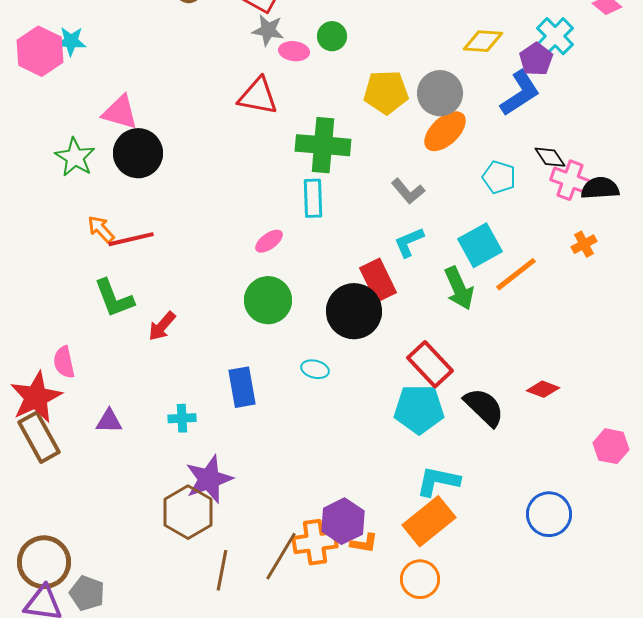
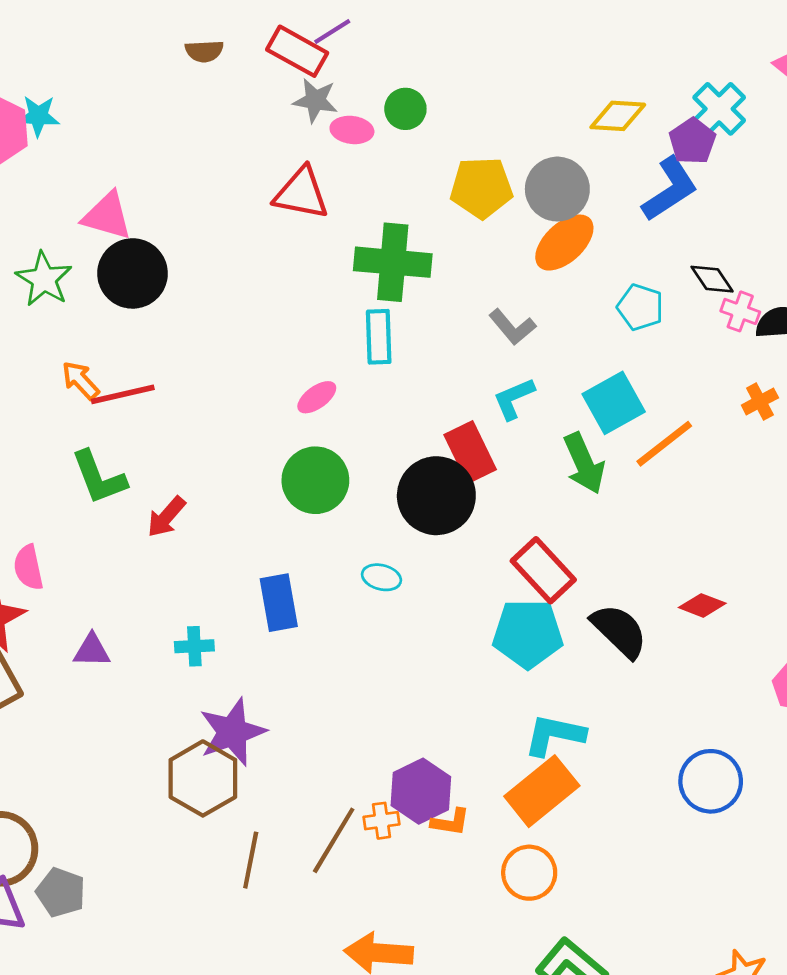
pink cross: (570, 180) -> (740, 311), size x0.7
orange cross: (315, 542) -> (382, 821), size x0.6

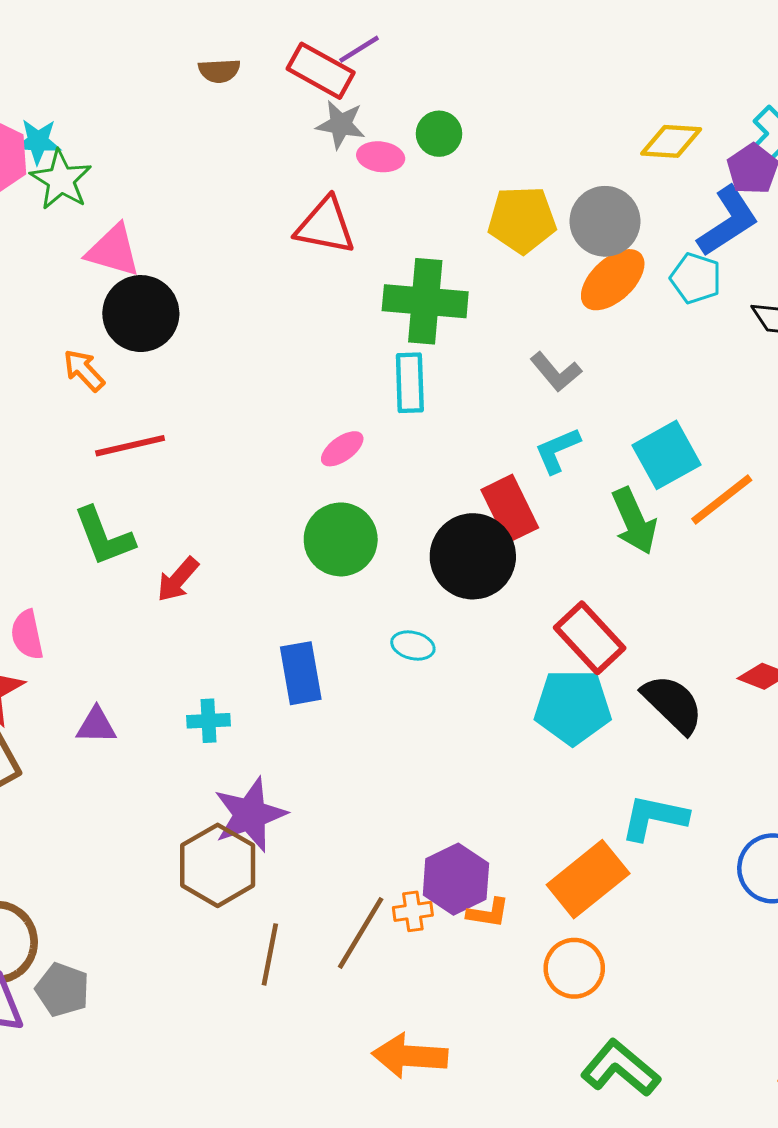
green star: (44, 279) -> (61, 180), moved
cyan pentagon: (640, 307) -> (696, 278), moved
orange arrow: (80, 380) -> (84, 370), moved
cyan L-shape: (555, 735) -> (654, 818), moved

